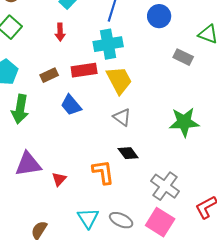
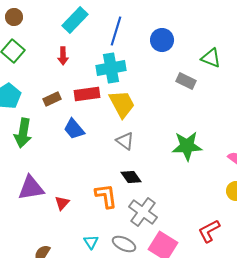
gray cross: (165, 186) -> (143, 212), moved
cyan triangle: (88, 218) -> (91, 242), size x0.7

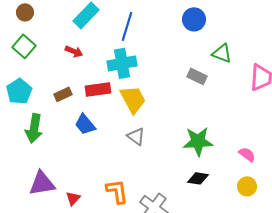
blue circle: (162, 40) -> (194, 19), moved
red arrow: (63, 56) -> (74, 51), turned -66
black diamond: (131, 177) -> (198, 178), moved, turned -45

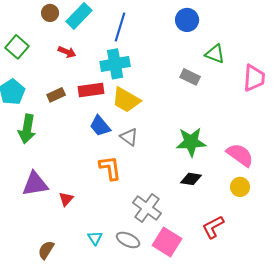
brown circle: (25, 12) -> (50, 13), moved
yellow trapezoid: (133, 99) -> (126, 100), turned 148
blue trapezoid: (85, 124) -> (100, 126), moved
pink semicircle: (247, 154) -> (240, 155), size x1.6
orange L-shape: (117, 191) -> (110, 168), moved

